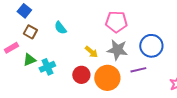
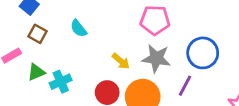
purple line: (138, 70) -> (185, 86), turned -49

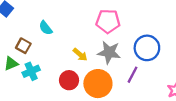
brown square: (38, 34) -> (23, 46), moved

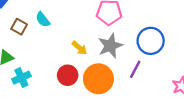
brown square: (23, 46) -> (19, 27), moved
gray star: (109, 52) -> (110, 46), turned -30
cyan cross: (31, 71) -> (21, 78), moved

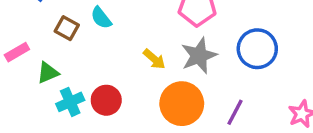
purple line: (135, 69) -> (235, 112), moved
red circle: (68, 75) -> (106, 100), moved

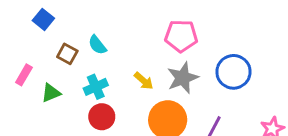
pink rectangle: (17, 52) -> (24, 75), turned -30
cyan cross: (70, 102) -> (96, 87), moved

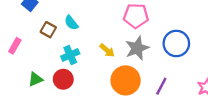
green triangle: (51, 93) -> (36, 79), moved
red circle: (102, 117) -> (63, 79), moved

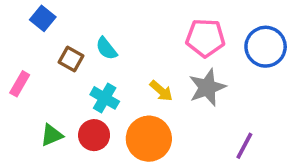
blue circle: (176, 43) -> (266, 47), moved
cyan cross: (70, 55) -> (105, 98), turned -36
orange circle: (126, 80) -> (149, 139), moved

